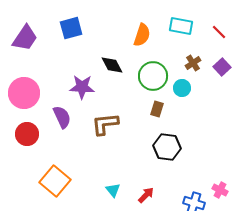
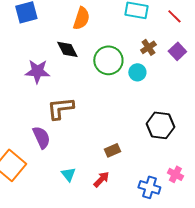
orange semicircle: (142, 35) -> (81, 18), moved
brown rectangle: (157, 109) -> (112, 150), moved, turned 49
purple semicircle: (62, 117) -> (41, 137), moved
black hexagon: (167, 147) -> (160, 125), moved

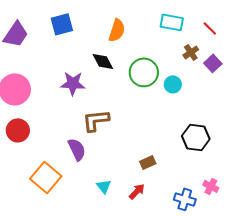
brown cross: (148, 47) -> (191, 52), moved

